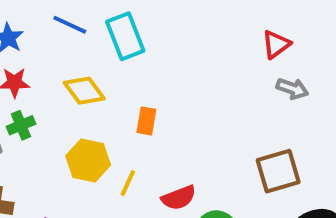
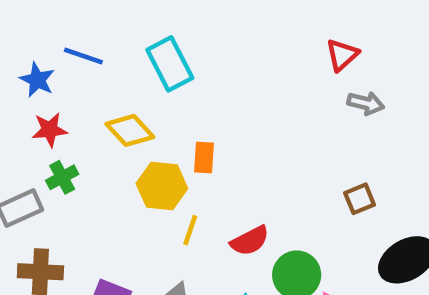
blue line: (70, 25) -> (83, 56), moved
yellow hexagon: (88, 160) -> (162, 186), moved
brown square: (278, 171) -> (360, 199), size x0.6

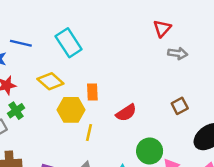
red semicircle: (250, 241) -> (126, 113), moved

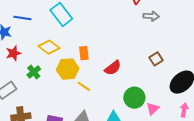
green cross: (16, 111) -> (34, 72), moved
yellow line: (89, 132) -> (84, 86), turned -64

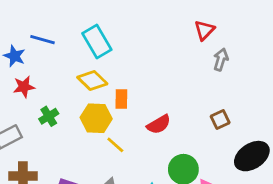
gray arrow: (151, 16) -> (221, 60), turned -84
yellow diamond: (49, 47) -> (92, 81), moved

